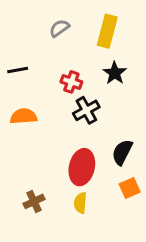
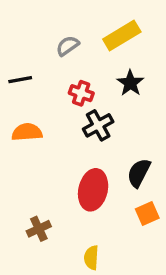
gray semicircle: (59, 28) -> (68, 46), moved
yellow rectangle: (107, 31) -> (122, 36), turned 44
yellow semicircle: (80, 203) -> (91, 258), moved

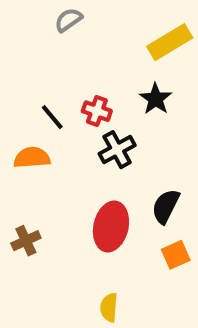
yellow rectangle: (122, 36) -> (170, 42), moved
gray semicircle: (68, 46) -> (68, 20), moved
black line: (20, 80) -> (52, 117), moved, turned 60
brown cross: (39, 229) -> (26, 241), moved

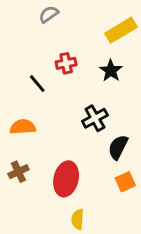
red cross: (97, 111) -> (66, 63), moved, turned -30
black cross: (117, 150) -> (95, 118), moved
orange semicircle: (32, 158) -> (23, 127), moved
red ellipse: (111, 226) -> (66, 179), moved

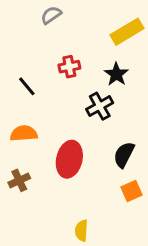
black line: (37, 84) -> (27, 86), moved
black cross: (95, 118) -> (100, 106), moved
red ellipse: (66, 179) -> (69, 159), moved

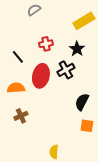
red ellipse: (69, 159) -> (41, 76), moved
brown cross: (19, 180) -> (21, 116), moved
orange square: (132, 191) -> (87, 126), turned 32

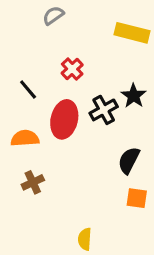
yellow rectangle: (84, 21) -> (132, 33), turned 45
red cross: (46, 44) -> (72, 69), turned -32
black star: (77, 49) -> (134, 96), moved

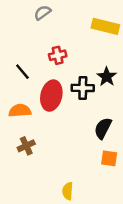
red cross: (72, 69) -> (58, 55), turned 30
black cross: (104, 110) -> (83, 88), turned 30

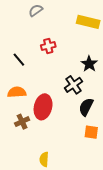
black cross: (83, 88) -> (73, 85), moved, turned -36
red ellipse: (51, 96) -> (43, 107), moved
yellow semicircle: (68, 191) -> (44, 159), moved

